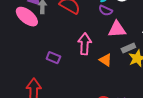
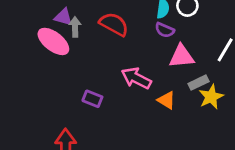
pink arrow: (85, 44) -> (136, 78), turned -65

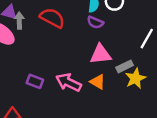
pink triangle: (182, 56) -> (100, 54), moved
pink arrow: (136, 78) -> (69, 82), moved

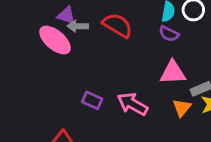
gray arrow: (19, 21) -> (78, 26), turned -91
orange triangle: (98, 82) -> (182, 108), moved, turned 35

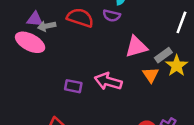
purple semicircle: (169, 34) -> (112, 16), moved

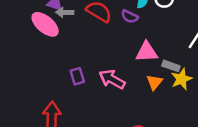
gray rectangle: (163, 55) -> (171, 66), turned 42
purple rectangle: (73, 86) -> (77, 76), turned 49

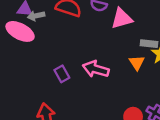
pink triangle: (147, 52) -> (122, 19), moved

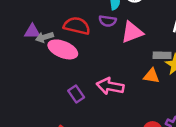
pink ellipse: (20, 31) -> (63, 49), moved
orange triangle: (137, 63) -> (151, 76), turned -42

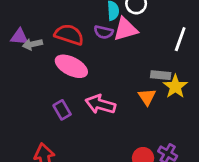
pink triangle: (132, 32) -> (125, 29), moved
pink ellipse: (63, 49) -> (71, 66), moved
orange triangle: (151, 76) -> (147, 97), turned 42

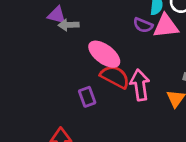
red semicircle: (69, 35) -> (115, 77), moved
pink arrow: (100, 104) -> (140, 85), moved, turned 56

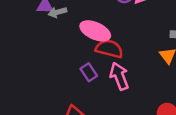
pink arrow: (140, 85) -> (119, 76), moved

